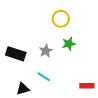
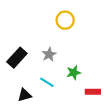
green star: (69, 44) -> (74, 73), moved
black rectangle: (16, 54) -> (17, 58), turned -66

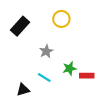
black rectangle: (17, 58) -> (20, 26), moved
red rectangle: (93, 92) -> (87, 76), moved

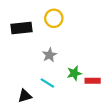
yellow circle: (61, 19) -> (54, 18), moved
black rectangle: (20, 26) -> (22, 28), turned 42

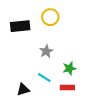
red rectangle: (93, 81) -> (67, 87), moved

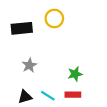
gray star: (46, 51) -> (29, 65), moved
cyan line: (44, 77) -> (48, 96), moved

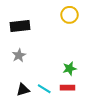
yellow circle: (54, 18) -> (70, 15), moved
gray star: (29, 65) -> (19, 55), moved

